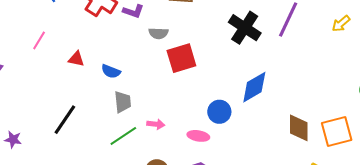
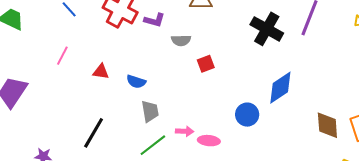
red square: (181, 58) -> (206, 64), size x0.6
pink ellipse: (198, 136) -> (209, 141), moved

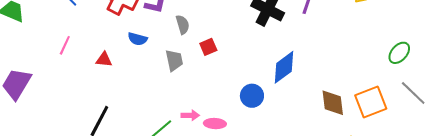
gray semicircle: (181, 40) -> (183, 25), turned -102
blue semicircle: (136, 82) -> (138, 39), moved
gray trapezoid: (150, 111) -> (174, 60), moved

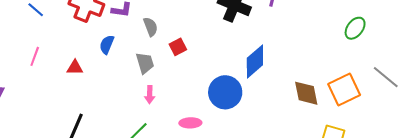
blue semicircle: (138, 39) -> (107, 45), turned 102
green ellipse: (399, 53) -> (355, 28), moved
blue circle: (252, 96) -> (225, 92), size x1.4
pink arrow: (190, 115) -> (150, 95), moved, turned 96

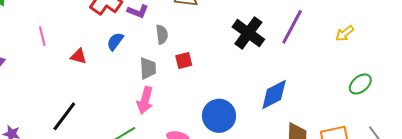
pink line: (35, 56) -> (42, 36), turned -48
blue diamond: (255, 62) -> (274, 94), moved
pink arrow: (150, 95) -> (145, 100), size x1.5

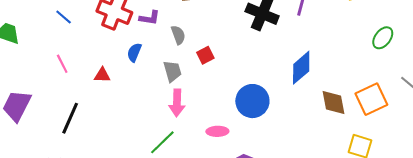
black line: (64, 116) -> (70, 118), moved

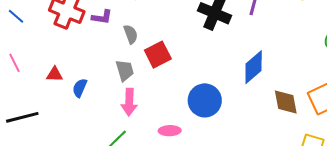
blue semicircle: (134, 52) -> (80, 88), moved
red square: (205, 55) -> (158, 55), size x1.5
black line: (70, 118) -> (22, 117), turned 52

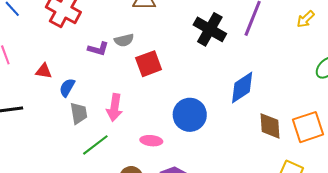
purple L-shape: (102, 17) -> (98, 49), moved
gray semicircle: (131, 34) -> (124, 40), turned 90
gray trapezoid: (125, 70) -> (79, 113), moved

